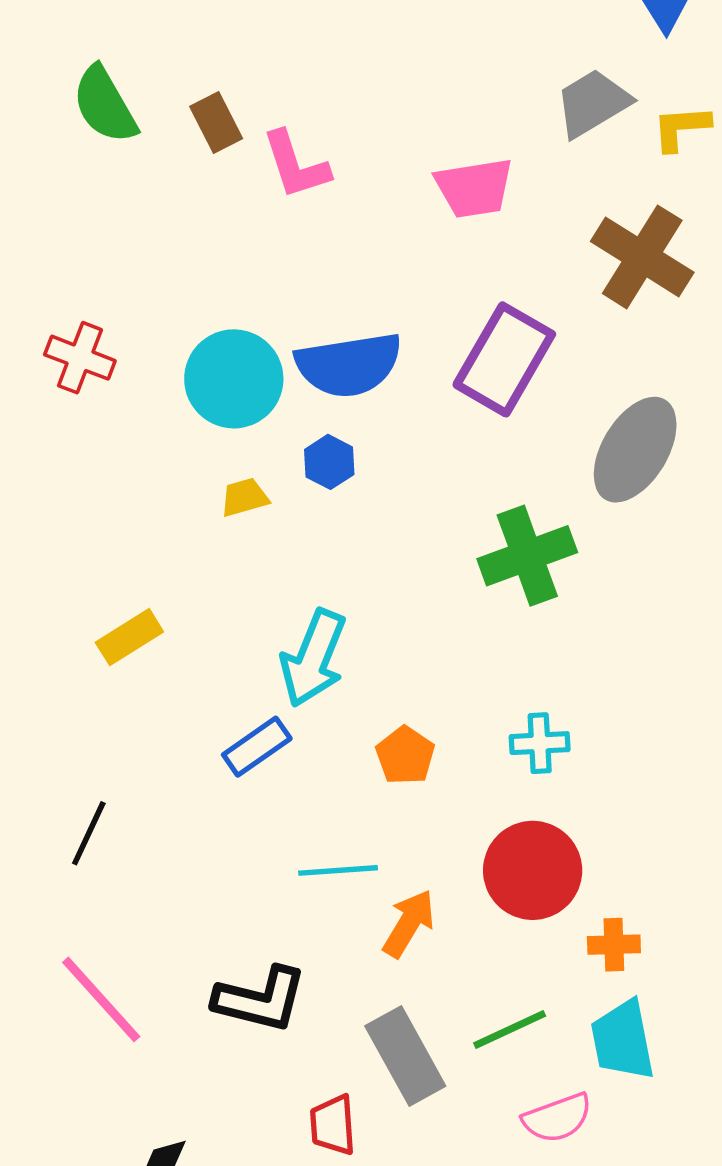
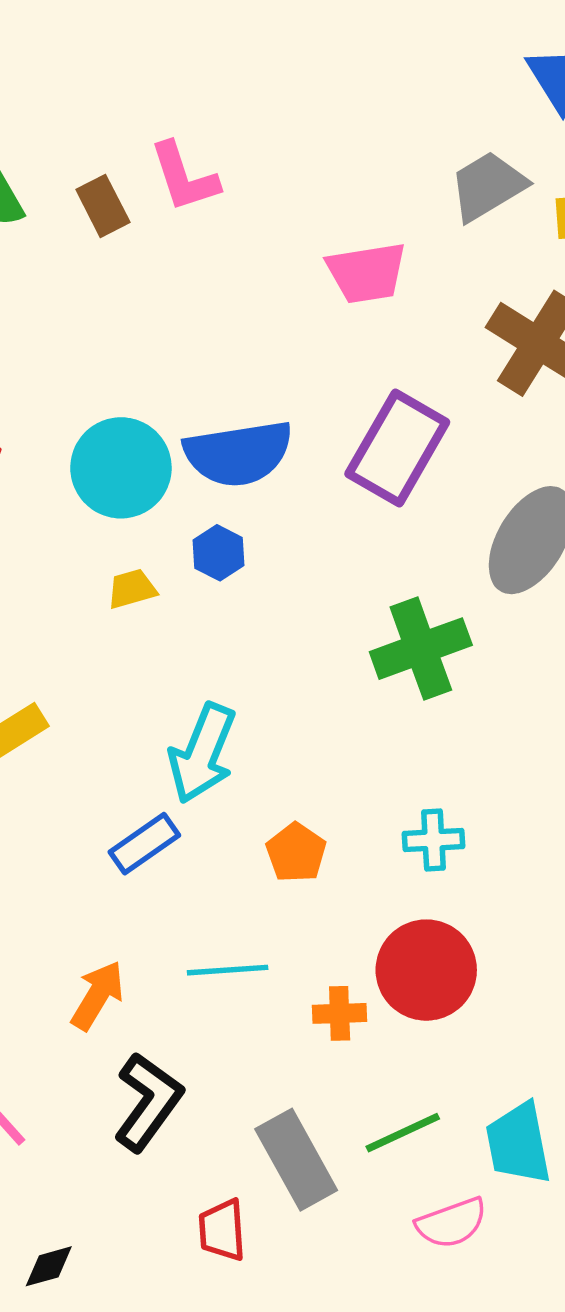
pink L-shape: (296, 165) -> (184, 177), moved
orange arrow: (409, 923) -> (97, 995), moved
orange cross: (614, 945) -> (340, 1013), moved
black L-shape: (260, 999) -> (148, 1102), turned -68

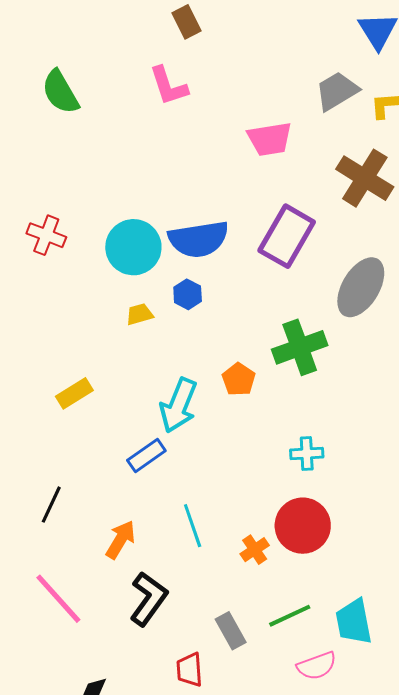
brown rectangle: (103, 206) -> (187, 22), moved
orange pentagon: (296, 853) -> (239, 379), moved
cyan line: (228, 970) -> (193, 526), turned 75
orange cross: (340, 1013) -> (255, 550), turned -32
gray rectangle: (296, 1160) -> (231, 631), size x0.7

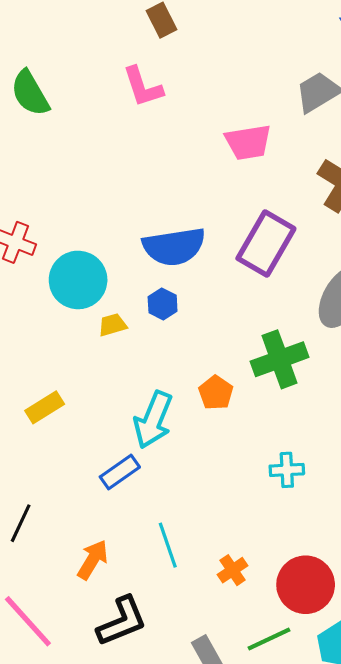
cyan circle: (133, 247) -> (78, 280), moved
red circle: (303, 526) -> (306, 585), moved
black L-shape: (148, 599) -> (122, 621), turned 32

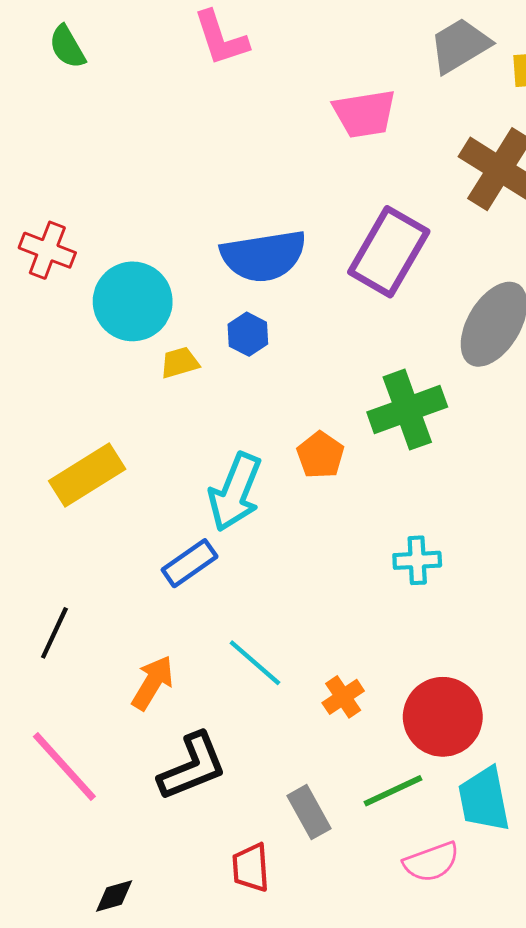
green semicircle: (30, 93) -> (67, 47), size x0.7
yellow rectangle: (45, 407) -> (87, 475), size x1.4
cyan line: (168, 545) -> (255, 663), turned -30

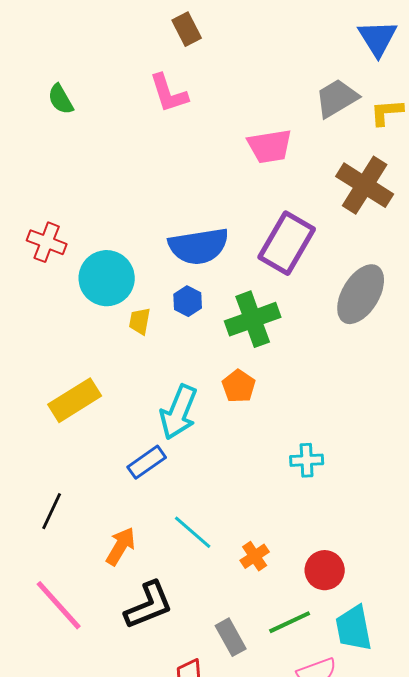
yellow trapezoid: (180, 363) -> (140, 321), turned -64
green cross: (407, 410) -> (253, 319), moved
red circle: (443, 717) -> (325, 570), size x0.7

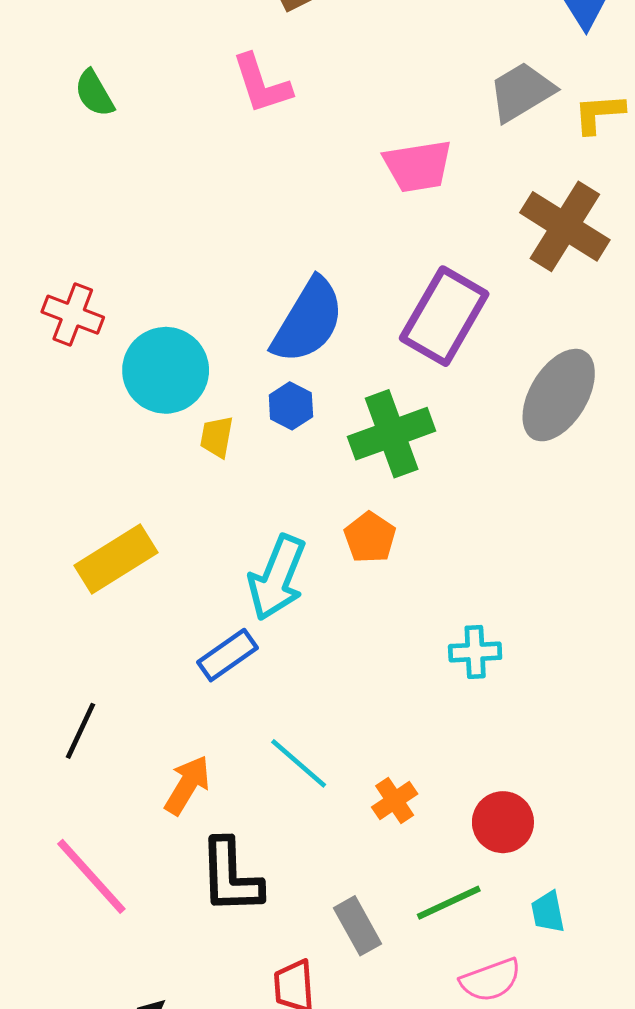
blue semicircle: (199, 246) -> (308, 321), turned -50
black L-shape: (149, 605) -> (231, 876), turned 110
cyan trapezoid: (354, 628) -> (548, 912), size x0.6

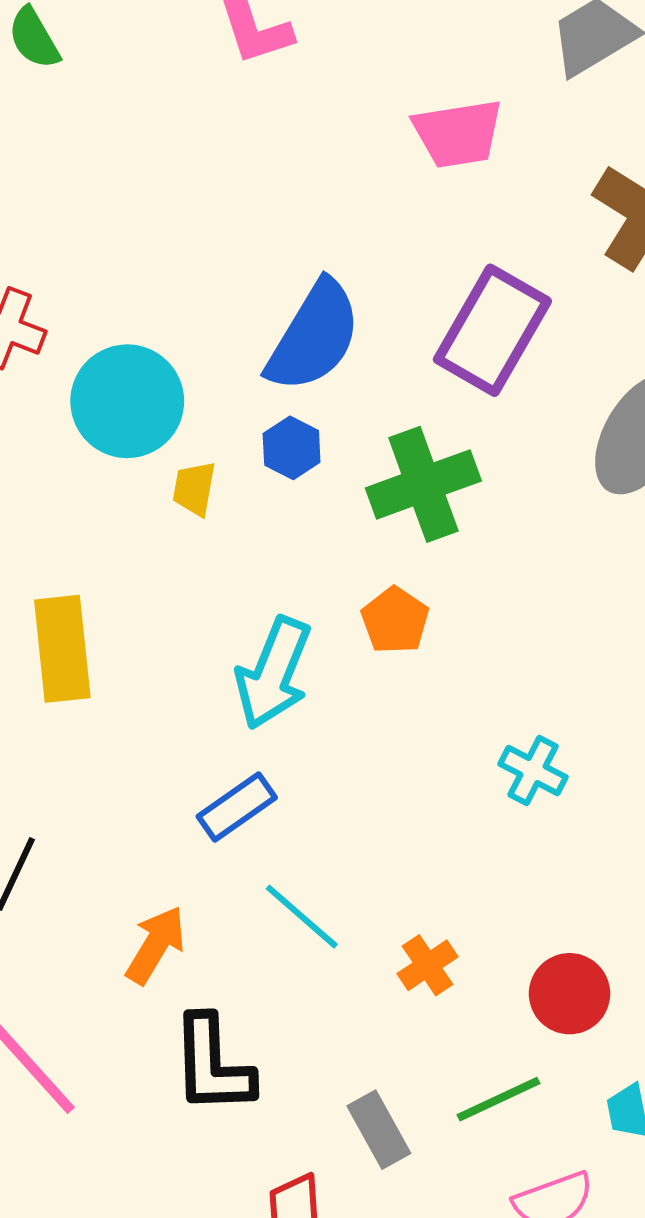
yellow rectangle: (116, 559) -> (62, 649), turned -64
cyan cross: (475, 652) -> (533, 770), turned 30
blue rectangle: (227, 655) -> (237, 807), moved

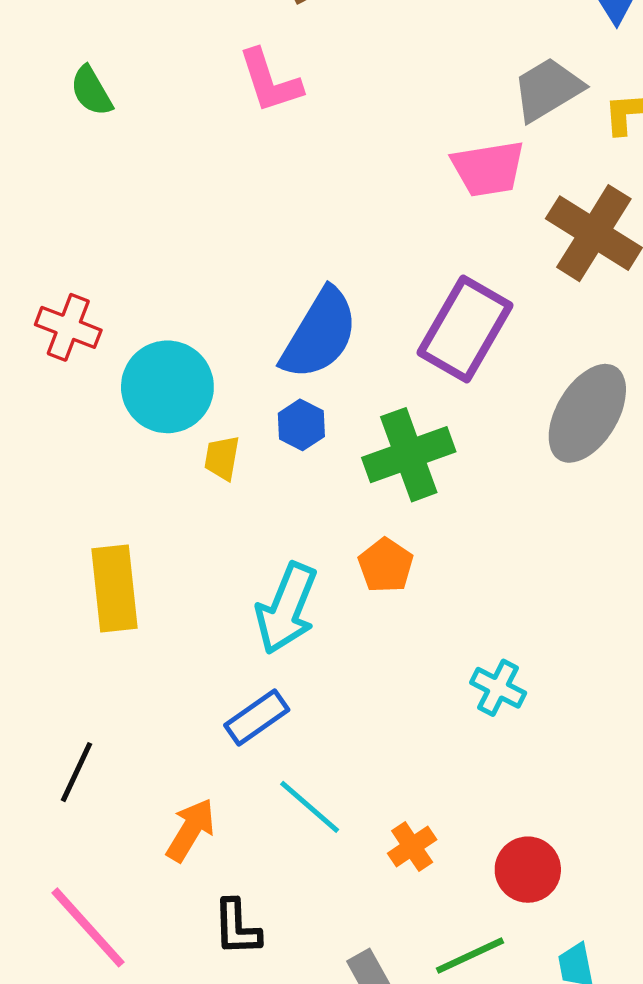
pink trapezoid: (458, 133) -> (488, 169), moved
black L-shape: (212, 1065) -> (237, 927), size x0.7

